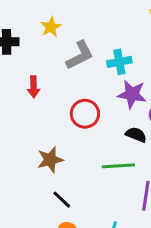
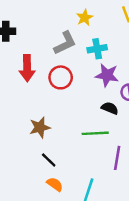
yellow star: (51, 27) -> (85, 18), moved
red arrow: (34, 87) -> (27, 68), size x1.5
red circle: (85, 114) -> (61, 77), moved

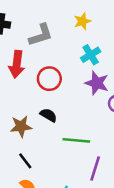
gray L-shape: (65, 43) -> (41, 35), moved
cyan cross: (97, 49) -> (91, 55), turned -30
black semicircle: (110, 108) -> (48, 115), moved

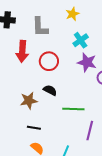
gray L-shape: (41, 35) -> (40, 27), turned 110
black line: (25, 161) -> (34, 128), turned -40

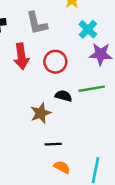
green line: (73, 109) -> (92, 89), moved

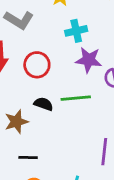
gray L-shape: (37, 23) -> (19, 20), turned -50
cyan cross: (88, 29) -> (76, 31), turned 30

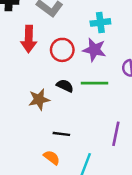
purple star: (89, 60) -> (94, 50), moved
black line: (28, 158) -> (61, 134), moved

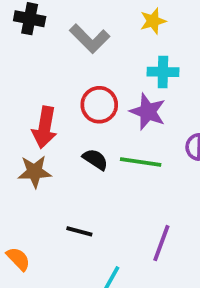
red arrow: (29, 39) -> (45, 127), moved
brown star: (39, 99) -> (34, 172), moved
orange semicircle: (52, 158) -> (18, 259), moved

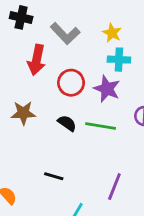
yellow star: (153, 21) -> (112, 33), moved, turned -30
red arrow: (45, 127) -> (37, 60), moved
brown star: (34, 172) -> (23, 113), moved

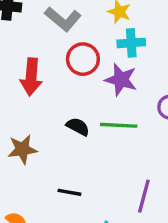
red arrow: (37, 60) -> (31, 77), moved
red circle: (71, 83) -> (83, 59), moved
brown star: (23, 113) -> (22, 149), moved

